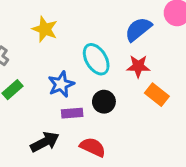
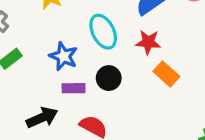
blue star: (61, 84) -> (63, 56), turned -30

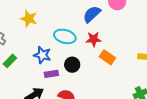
cyan ellipse: (103, 32) -> (65, 36), turned -40

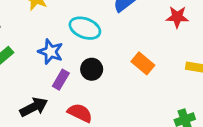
red star: (94, 39) -> (177, 17), moved
purple rectangle: (51, 74) -> (61, 80), turned -56

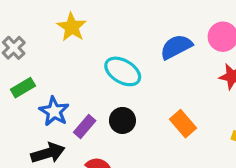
blue star: (51, 52) -> (54, 111), moved

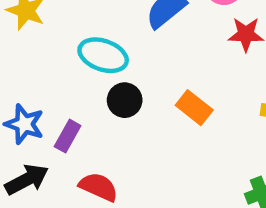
black circle: (122, 120) -> (125, 100), moved

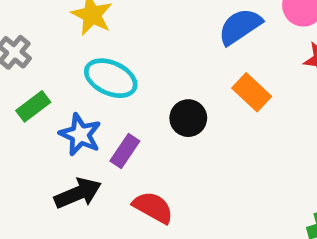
cyan ellipse: (103, 55) -> (111, 78), moved
orange rectangle: (194, 108) -> (252, 92), moved

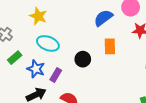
orange rectangle: (252, 92) -> (110, 46), turned 49

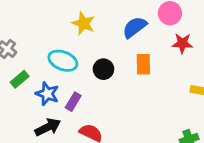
yellow star: (38, 16) -> (84, 23), moved
black circle: (83, 59) -> (103, 69), moved

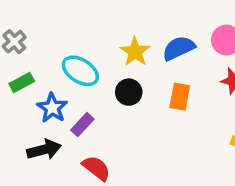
yellow star: (84, 23) -> (135, 52), moved

